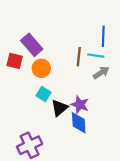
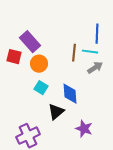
purple star: (80, 105) -> (84, 129), moved
black triangle: (59, 108) -> (56, 112), moved
blue diamond: (79, 123) -> (70, 94), moved

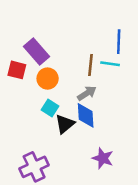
gray arrow: (95, 68) -> (87, 93), moved
black triangle: (56, 112) -> (65, 124), moved

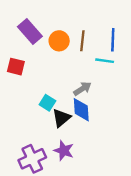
purple rectangle: (36, 52) -> (30, 31), moved
brown line: (90, 65) -> (82, 41), moved
orange circle: (48, 79) -> (59, 41), moved
purple star: (103, 158) -> (64, 151), moved

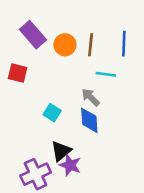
cyan line: (105, 61) -> (106, 74), moved
gray arrow: (82, 89) -> (91, 97), turned -102
black triangle: (61, 118) -> (61, 151), moved

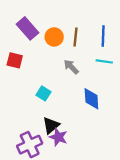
cyan line: (106, 74) -> (104, 61), moved
gray arrow: (91, 97) -> (71, 67), moved
blue diamond: (89, 120) -> (91, 99), moved

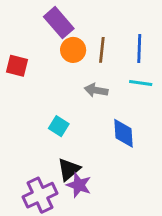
purple rectangle: (28, 28) -> (59, 23), moved
red square: (15, 60) -> (17, 66), moved
gray arrow: (71, 67) -> (96, 90), turned -35

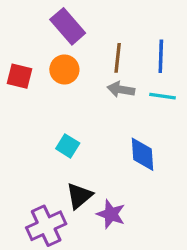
orange circle: (73, 50) -> (64, 69), moved
gray arrow: (96, 90) -> (121, 89), moved
purple star: (79, 185) -> (111, 214), moved

